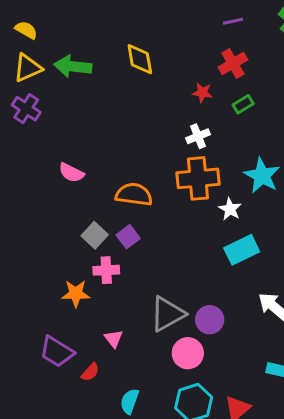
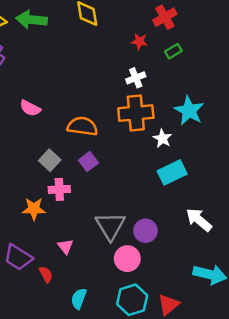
purple square: (128, 237) -> (88, 162), moved
gray triangle: (167, 314) -> (110, 226), turned -32
red semicircle: (90, 372) -> (46, 274), turned -70

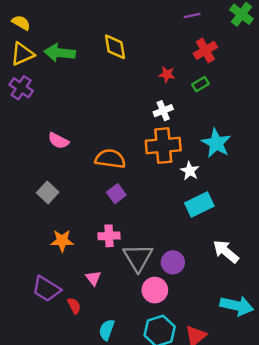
red cross: (165, 17) -> (205, 50), moved
gray square: (50, 160) -> (48, 193), moved
pink cross: (59, 189) -> (109, 236), moved

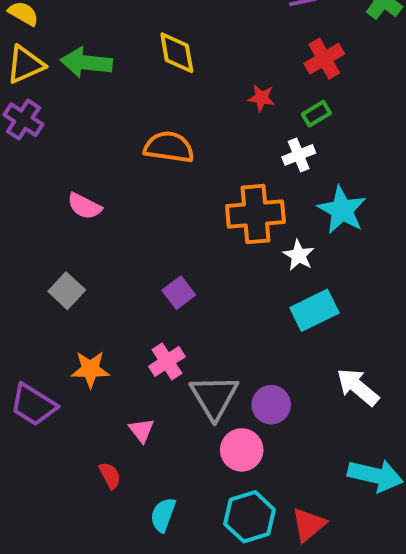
white cross: (163, 111) -> (299, 155), moved
orange semicircle: (110, 159) -> (169, 147), moved
pink cross: (109, 236) -> (167, 361), turned -30
purple trapezoid: (46, 289) -> (33, 405), moved

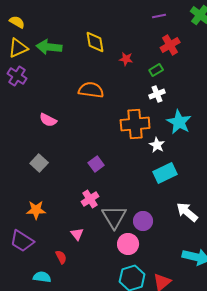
red star: (261, 98) -> (126, 59), moved
green rectangle: (316, 114) -> (156, 70), moved
orange star: (90, 369) -> (36, 210), moved
purple trapezoid: (33, 405) -> (22, 241), moved
cyan semicircle: (163, 515) -> (42, 277), moved, turned 78

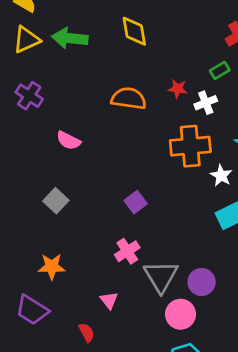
red star: (126, 59) -> (178, 89), moved
purple cross: (17, 76) -> (29, 96), moved
white cross: (157, 94) -> (206, 103), moved

